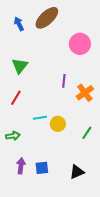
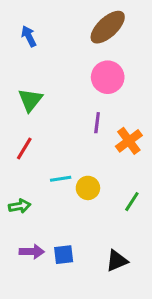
brown ellipse: (47, 18) -> (108, 27), moved
pink circle: (80, 44) -> (108, 77), moved
purple arrow: (21, 166) -> (32, 252), turned 84

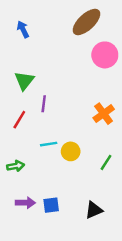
pink circle: (108, 77) -> (105, 55), moved
purple line: (97, 123) -> (44, 104), moved

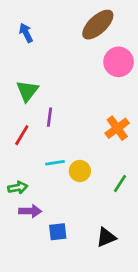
purple arrow: (25, 203) -> (30, 211), moved

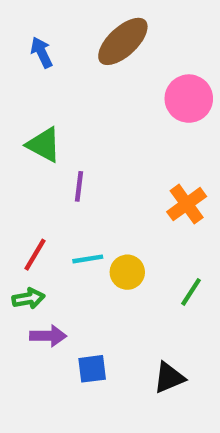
brown ellipse: (98, 25) -> (123, 41), moved
green triangle: (27, 91) -> (44, 145), turned -40
red line: (22, 135) -> (35, 255), moved

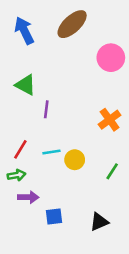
blue arrow: (42, 52) -> (24, 31), size x1.5

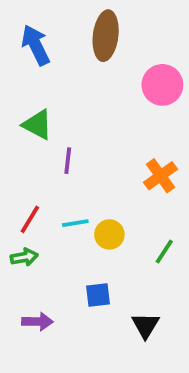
brown ellipse: (72, 24) -> (106, 36), turned -40
purple arrow: (28, 197) -> (37, 322), moved
blue square: (54, 217) -> (98, 295), moved
black triangle: (99, 222) -> (145, 325), turned -36

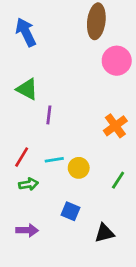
brown ellipse: (106, 36) -> (96, 21), moved
green arrow: (24, 257) -> (28, 184), moved
blue square: (98, 295) -> (71, 211), turned 30
black triangle: (145, 325) -> (104, 233), turned 45

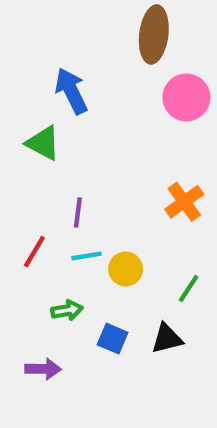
blue arrow: (26, 32) -> (71, 91), moved
purple line: (49, 115) -> (78, 213), moved
green arrow: (28, 184) -> (67, 310), moved
black triangle: (104, 233) -> (167, 339), moved

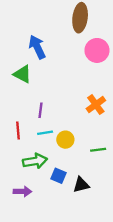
red line: (34, 252) -> (18, 131), turned -36
green line: (189, 289) -> (98, 150), turned 49
green arrow: (67, 310) -> (35, 161), size x1.5
black triangle: (167, 339) -> (81, 185), moved

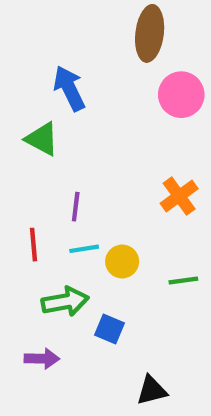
black triangle: (81, 185) -> (152, 390), moved

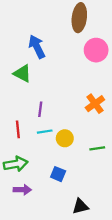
green arrow: (65, 302) -> (16, 164), moved

